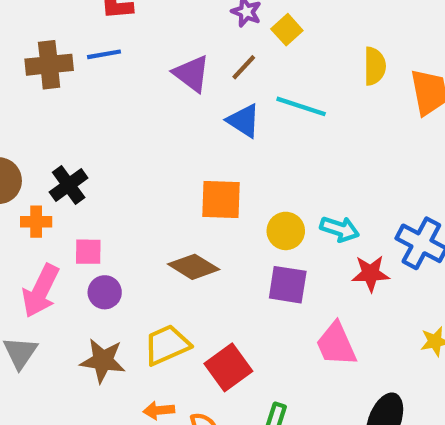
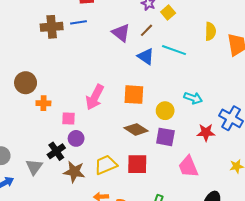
black cross: (69, 185) -> (56, 151), moved
cyan arrow: (340, 229) -> (193, 98), moved
brown diamond: (194, 267) -> (136, 129), moved
pink arrow: (41, 291) -> (95, 97), moved
red square: (228, 367) -> (137, 164), moved, turned 35

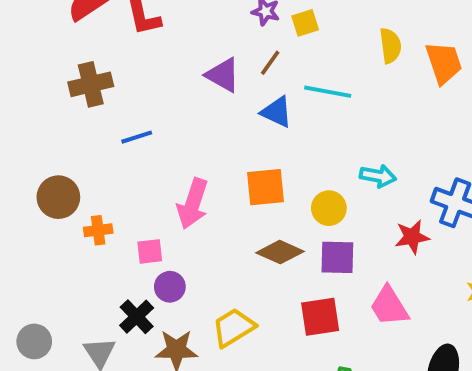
yellow square: (168, 13) -> (305, 23), turned 32
blue line: (78, 22) -> (137, 137), moved
red square: (137, 164) -> (320, 317), moved

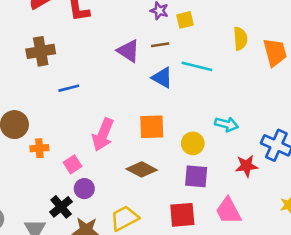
brown line: (270, 63) -> (160, 45), turned 42
pink square: (150, 251) -> (72, 164), turned -30
brown diamond: (280, 252) -> (142, 169), moved

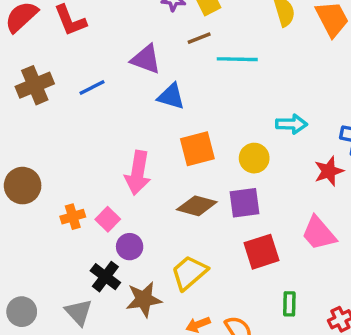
brown line: (160, 45) -> (199, 38), moved
blue triangle: (162, 78) -> (171, 96), moved
blue line: (69, 88) -> (92, 87), moved
orange cross: (39, 148) -> (73, 217), moved
purple square: (196, 176) -> (245, 203), moved

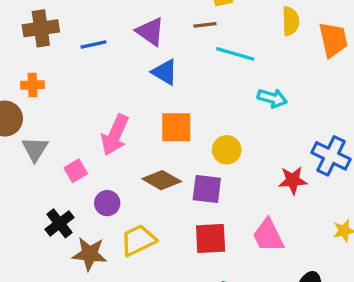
cyan arrow: (291, 124) -> (272, 98), moved
orange cross: (73, 217) -> (33, 85), moved
purple circle: (130, 247) -> (107, 203), moved
gray triangle: (79, 312) -> (35, 149), moved

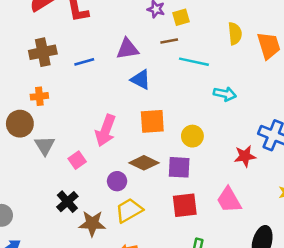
purple triangle: (150, 32) -> (127, 49), turned -40
purple circle: (107, 203) -> (117, 181), moved

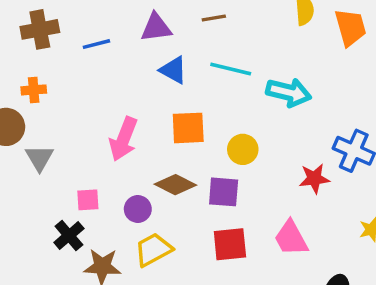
cyan line: (194, 62) -> (231, 69), moved
cyan arrow: (225, 94) -> (289, 92), size x1.4
pink square: (77, 160) -> (88, 200), moved, turned 30

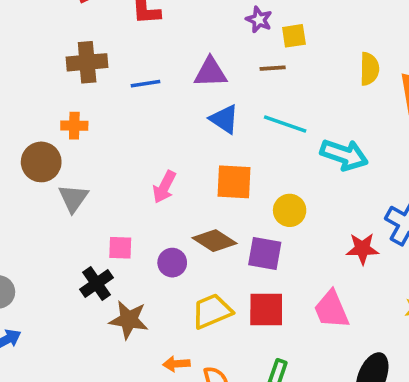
pink arrow: (123, 139) -> (164, 187), size x0.7
yellow trapezoid: (153, 250) -> (212, 311), moved

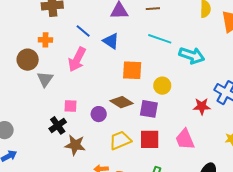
blue line: (146, 84) -> (83, 31), moved, turned 49
blue triangle: (224, 119) -> (111, 41), moved
pink arrow: (164, 187) -> (77, 59), moved, size x1.4

